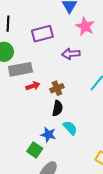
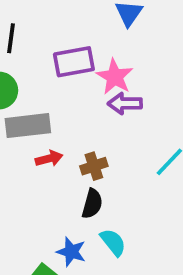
pink star: (85, 26) -> (115, 77), moved

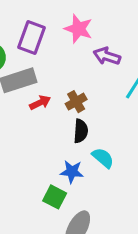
purple rectangle: (74, 62) -> (31, 38), moved, turned -48
purple arrow: (125, 103) -> (107, 56), moved, turned 30

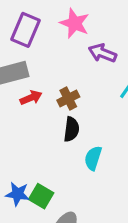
cyan semicircle: (103, 158) -> (93, 158), turned -115
blue star: (72, 172) -> (18, 194), moved

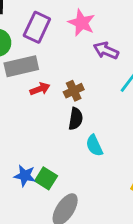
cyan semicircle: (93, 158) -> (94, 146), turned -45

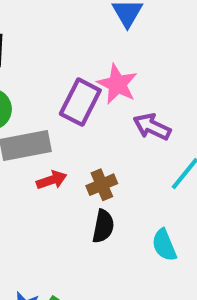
purple rectangle: (37, 27) -> (80, 102), moved
cyan semicircle: (94, 146) -> (164, 245), moved

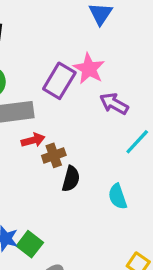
brown cross: (102, 185) -> (54, 155), moved

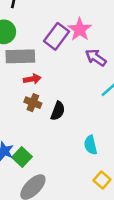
brown cross: (54, 155) -> (33, 103), moved, turned 35
cyan semicircle: (118, 197) -> (91, 145), moved

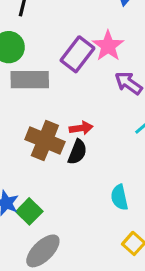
red arrow: (32, 79) -> (81, 128), moved
brown cross: (33, 103) -> (45, 141), size x1.6

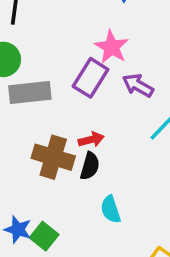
purple rectangle: (78, 54) -> (91, 78), moved
cyan semicircle: (119, 197) -> (111, 209), moved

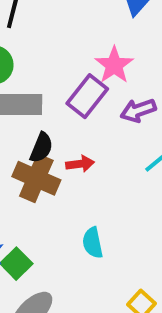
purple arrow: (138, 85) -> (138, 110), turned -56
black semicircle: (90, 166) -> (41, 148), moved

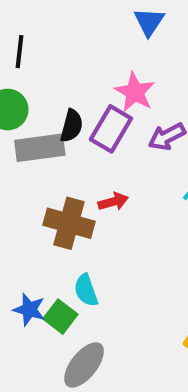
black semicircle: (41, 148) -> (72, 126), moved
cyan semicircle: (93, 243) -> (86, 290), moved

